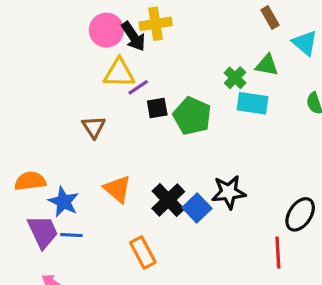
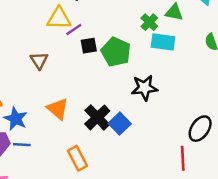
black star: (229, 192) -> (144, 88), moved

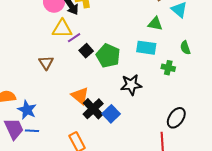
green cross: (149, 22) -> (168, 68), moved, turned -32
black square: (89, 46) -> (86, 51), turned -32
orange triangle: (58, 109) -> (80, 96), moved

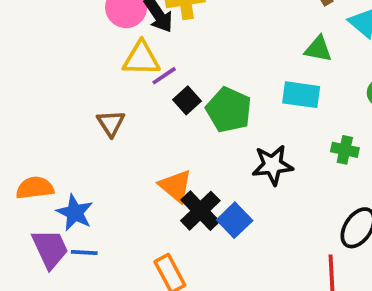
green cross: (168, 68) -> (345, 150), moved

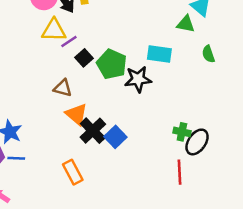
green triangle: (318, 49) -> (186, 24), moved
brown triangle: (111, 123) -> (63, 88), moved, turned -42
green cross: (345, 150) -> (182, 132), moved
black star: (273, 165) -> (138, 79), moved

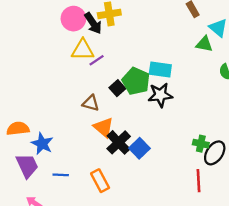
cyan rectangle: (159, 54) -> (160, 70), moved
black square: (84, 58) -> (117, 88), moved
blue line: (16, 158) -> (61, 175), moved

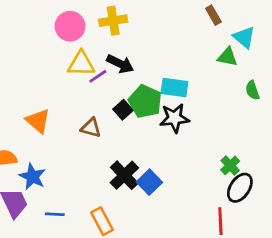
black arrow: (93, 23) -> (120, 64), moved, turned -30
orange triangle: (104, 127) -> (38, 121), moved
green cross: (201, 144) -> (230, 165), moved, turned 35

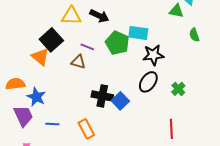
purple line: (98, 76) -> (87, 47), moved, turned 56
black square: (123, 110) -> (51, 40), moved, size x1.6
black star: (174, 118) -> (153, 55), moved
black cross: (124, 175) -> (102, 96), turned -35
black ellipse: (240, 188) -> (148, 82), moved

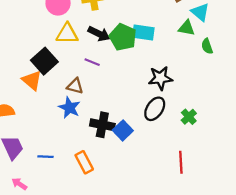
cyan rectangle: (138, 33) -> (143, 33), moved
green semicircle: (194, 35) -> (207, 46), moved
green pentagon: (117, 43) -> (123, 37), moved
purple line: (87, 47) -> (92, 62), moved
blue star: (36, 97) -> (69, 108), moved

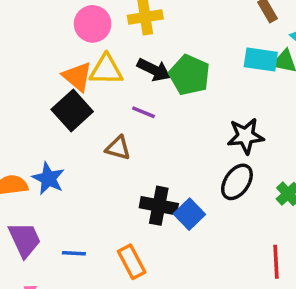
cyan rectangle: (143, 33) -> (261, 60), moved
orange triangle: (32, 80) -> (77, 77), moved
blue star: (69, 108) -> (48, 178), moved

